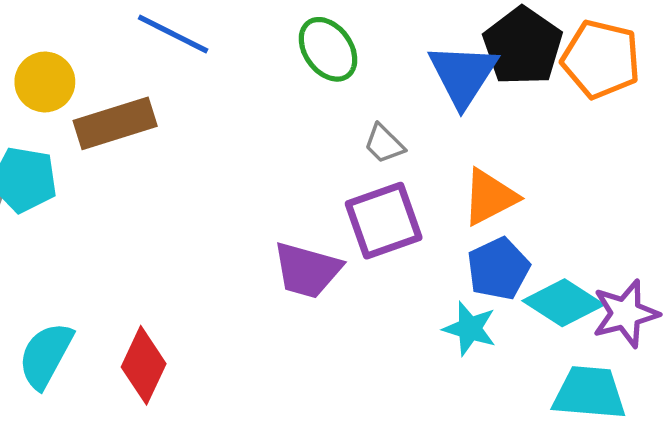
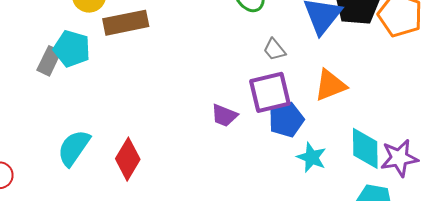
blue pentagon: (498, 269) -> (286, 120), moved
purple trapezoid: (307, 270) -> (224, 115), size x0.7
cyan diamond: (563, 303) -> (365, 148), turned 51

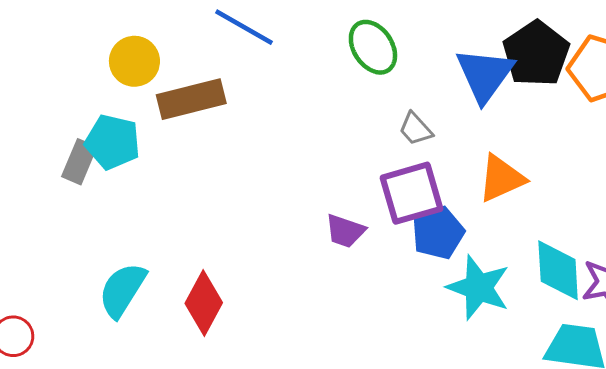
cyan star: (312, 157) -> (479, 288), size x1.4

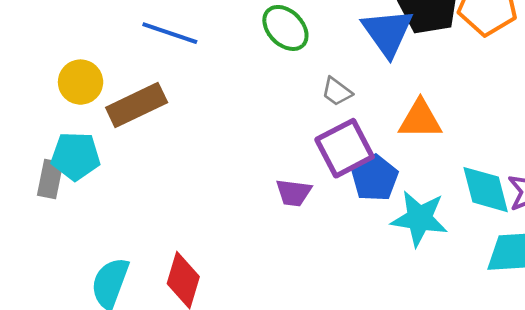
orange triangle: (501, 178) -> (420, 120), turned 36

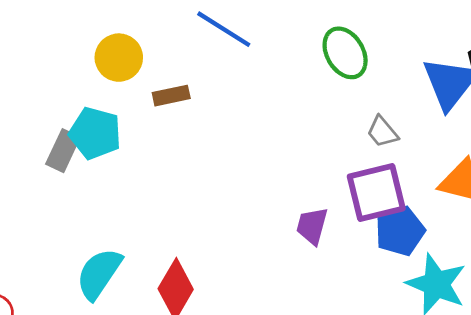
brown rectangle: (137, 105) -> (171, 96), size x0.6
purple trapezoid: (294, 193) -> (312, 226), turned 84

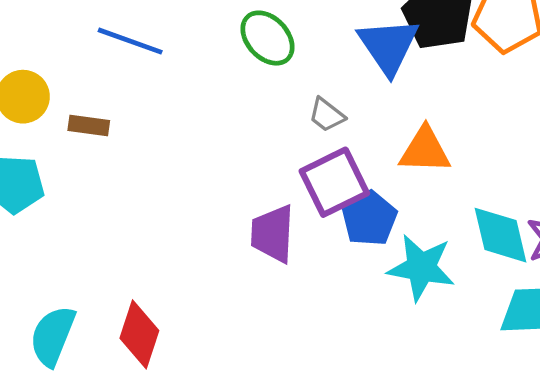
brown rectangle: (171, 96) -> (89, 125), turned 32
purple trapezoid: (312, 226) -> (273, 234), size x1.4

